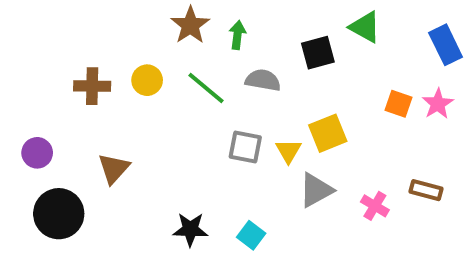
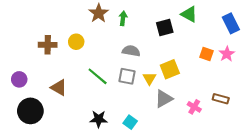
gray semicircle: (263, 80) -> (131, 51), moved
green line: (206, 88) -> (98, 76), moved
brown triangle: (114, 169) -> (59, 88), turned -42

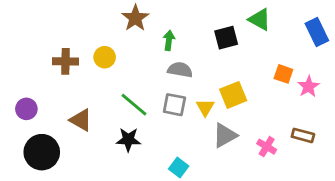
green arrow: (123, 18) -> (169, 40), moved
pink star: (227, 54) -> (309, 87), moved
black star: (99, 119) -> (128, 140), moved

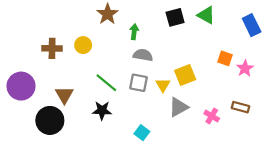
black square: (226, 38) -> (175, 17), moved
purple circle: (26, 109) -> (21, 86), size x1.6
brown triangle: (81, 120) -> (64, 95), turned 30
black circle: (42, 152) -> (50, 120), moved

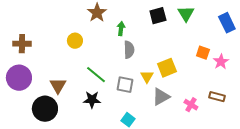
green triangle: (206, 15) -> (186, 14), turned 30
brown cross: (52, 48) -> (22, 44), moved
gray semicircle: (143, 55) -> (129, 50), turned 78
gray square: (139, 83) -> (125, 85), moved

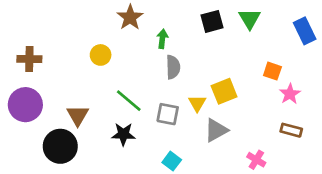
pink star: (221, 62) -> (290, 94), moved
pink cross: (191, 105) -> (256, 160), moved

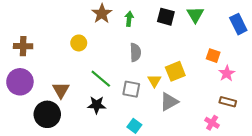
black square: (212, 21) -> (166, 17), turned 30
green arrow: (162, 39) -> (129, 19), moved
pink cross: (256, 160) -> (212, 123), moved

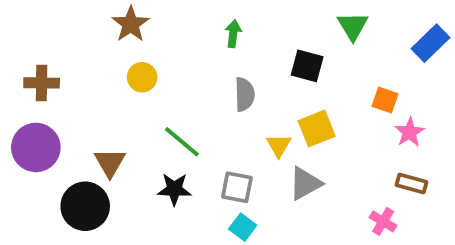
brown star: (102, 14) -> (131, 24), moved
black square: (166, 17) -> (307, 66), moved
blue rectangle: (238, 24) -> (430, 43), turned 72
gray square: (131, 89) -> (237, 187), moved

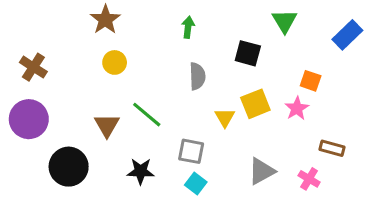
brown cross: (42, 83) -> (33, 67), turned 32
pink star: (410, 132) -> (297, 108), moved
brown triangle: (110, 163) -> (107, 125), moved
gray triangle: (305, 183) -> (262, 171), moved
black star: (174, 189) -> (141, 171), moved

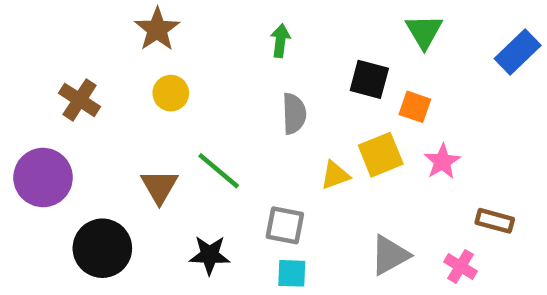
brown cross: (33, 67) -> (80, 100), moved
orange square: (311, 81) -> (415, 107), moved
yellow triangle: (225, 118) -> (335, 175), turned 40
cyan square: (196, 183) -> (292, 273), turned -35

